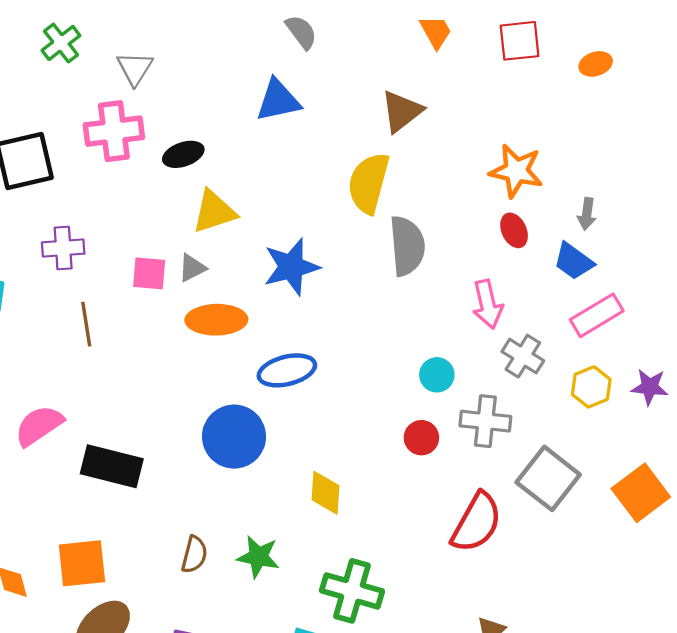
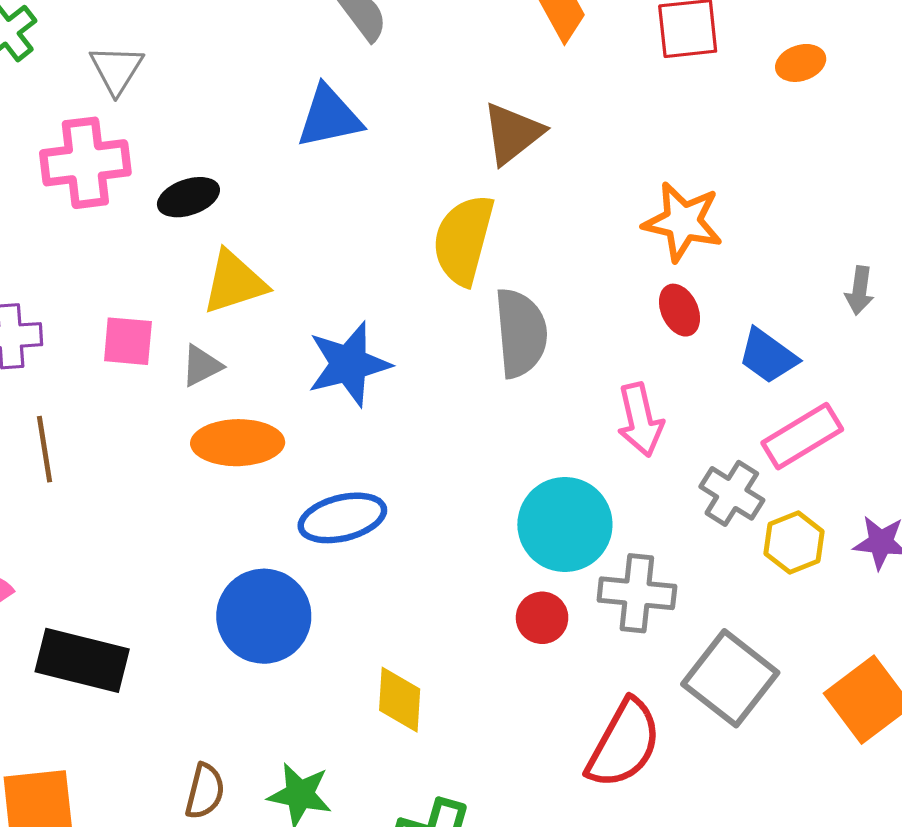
gray arrow: (587, 214) -> (860, 290), moved
pink square: (149, 273) -> (128, 341), moved
gray cross: (523, 356) -> (732, 493), moved
cyan circle: (437, 375) -> (565, 525), size x1.8

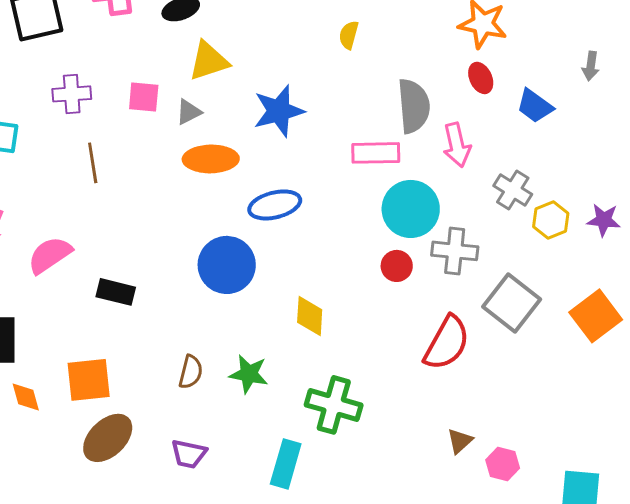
yellow semicircle: (463, 240) -> (349, 35), size x0.5
gray semicircle: (521, 333) -> (414, 106), moved
pink rectangle: (802, 436) -> (376, 153), moved, turned 30
black rectangle: (82, 660) -> (116, 292), size x0.7

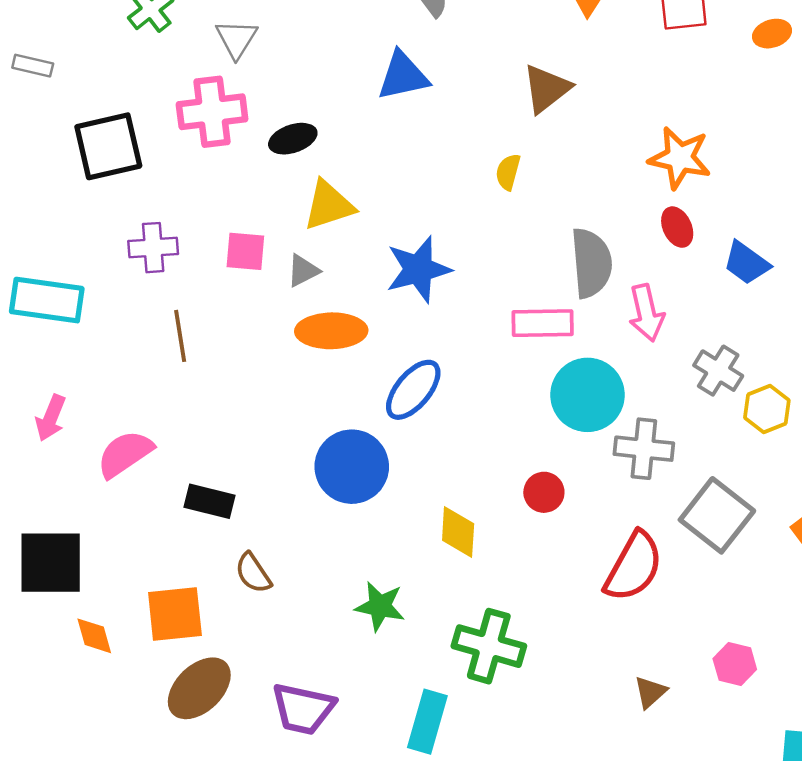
blue ellipse: (275, 205) -> (413, 390), turned -36
red circle: (397, 266) -> (544, 492), moved
brown semicircle: (191, 372) -> (253, 573), moved, turned 132
purple trapezoid: (189, 454) -> (303, 709), size x1.4
pink hexagon: (503, 464) -> (735, 664), moved

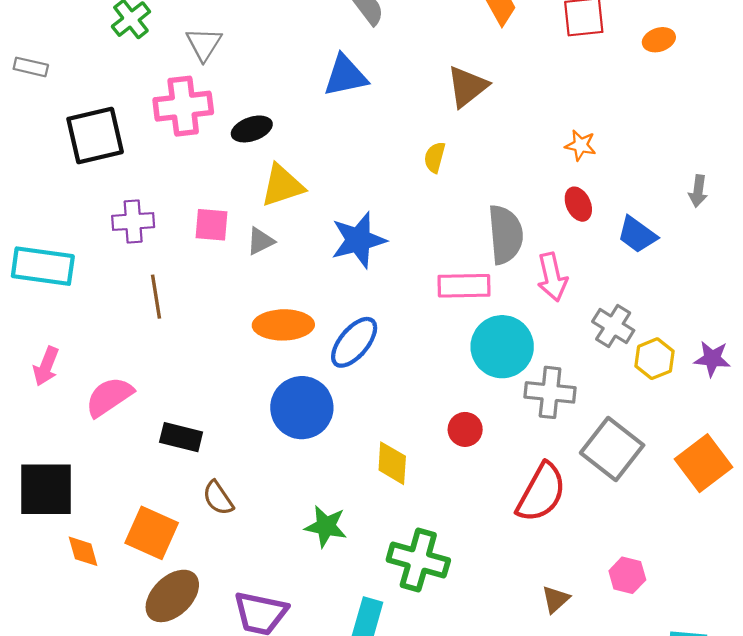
orange star: (680, 158) -> (581, 145), size x0.6
orange ellipse: (331, 331) -> (283, 325), moved
orange square: (175, 614) -> (152, 533), turned 30

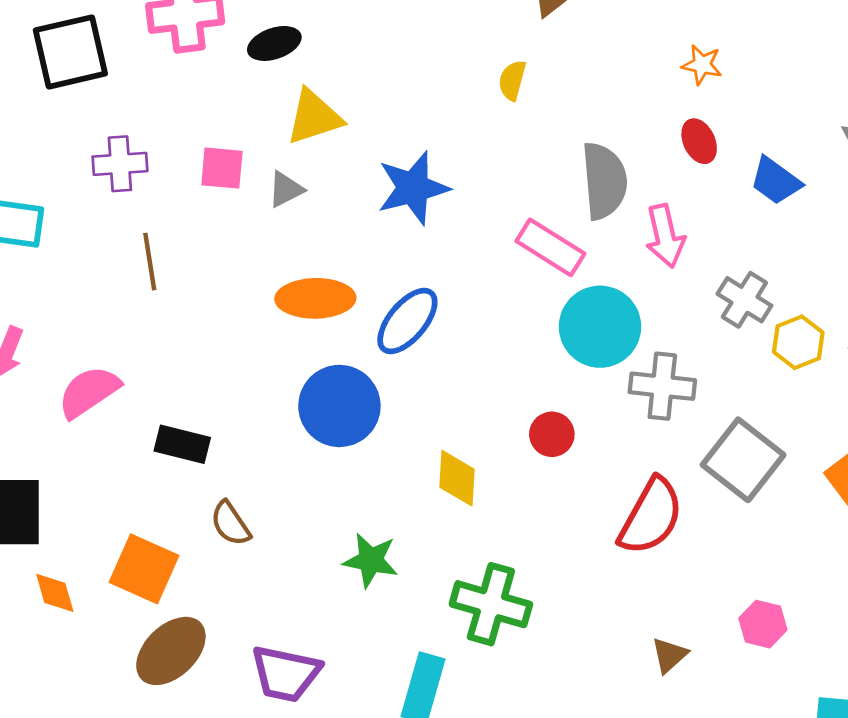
pink rectangle: (464, 286) -> (550, 247), turned 33

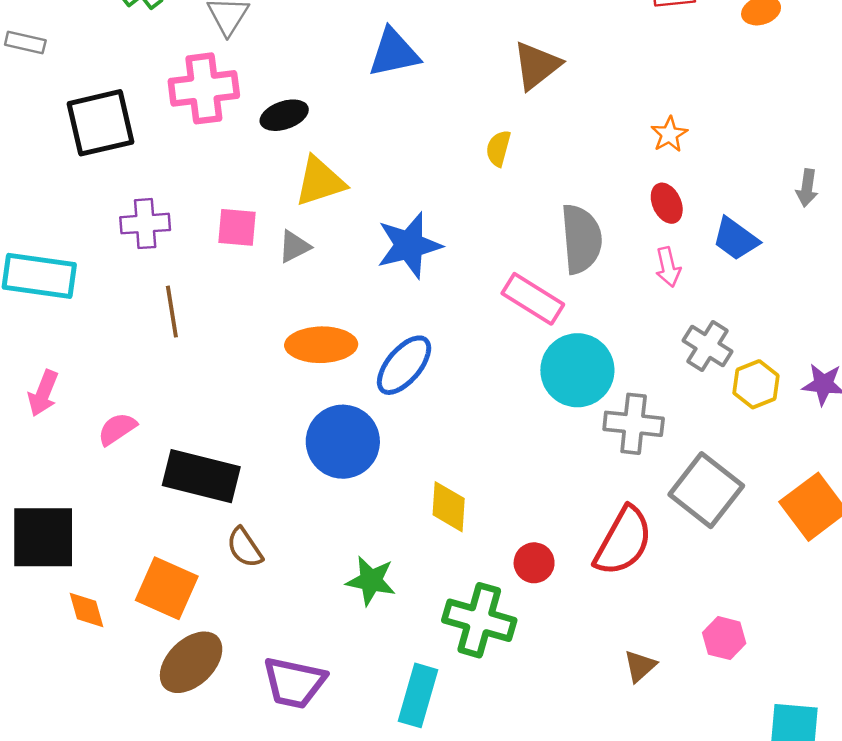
orange star: (702, 65) -> (669, 134), turned 30
pink arrow: (665, 236) -> (668, 267), moved, size x0.7
pink semicircle: (89, 392) -> (117, 429), size x0.7
red circle: (552, 434) -> (534, 563), moved
black rectangle: (182, 444) -> (201, 476), size x1.5

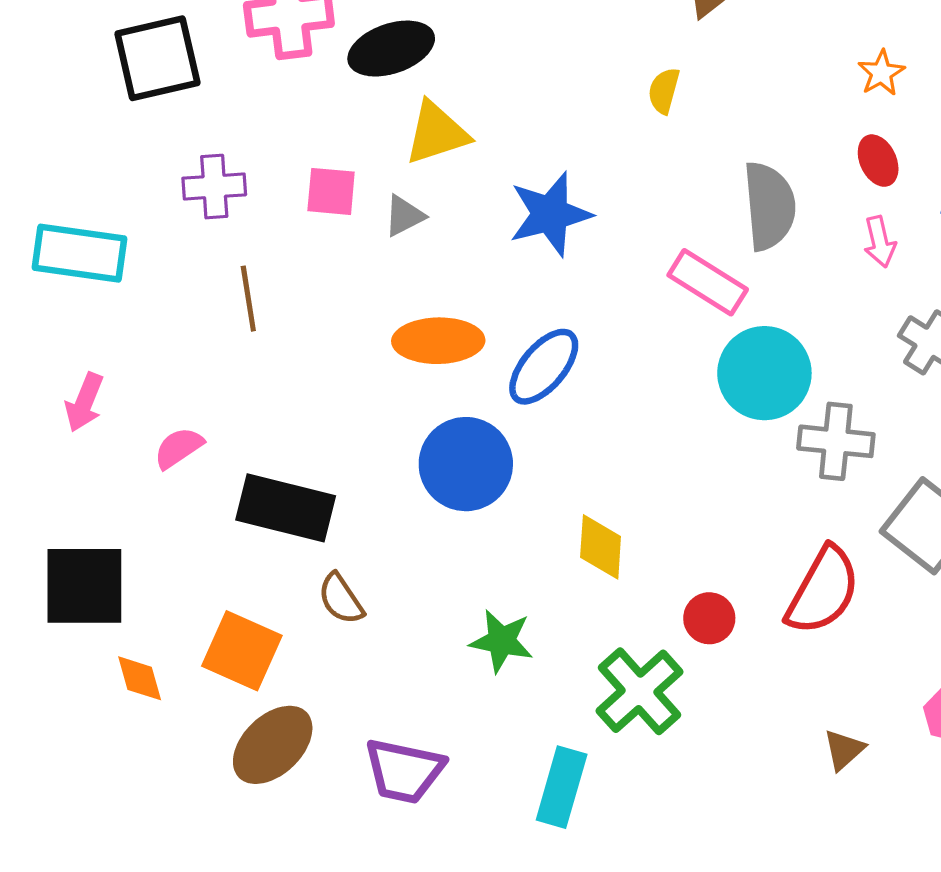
black ellipse: (284, 115) -> (391, 49), size x1.4
green cross: (479, 620) -> (639, 691), turned 32

